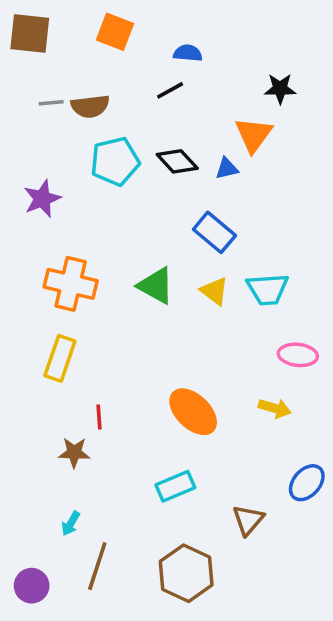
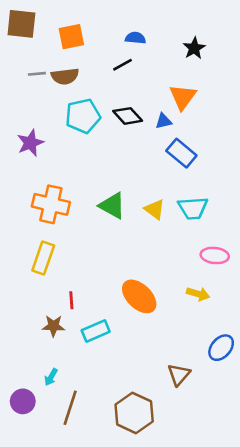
orange square: (115, 32) -> (71, 37), moved, turned -32
black star: (280, 89) -> (194, 48), moved, turned -30
blue rectangle: (214, 232) -> (181, 153), moved
cyan rectangle: (175, 486) -> (96, 331), moved
purple circle: (32, 586) -> (23, 401), moved

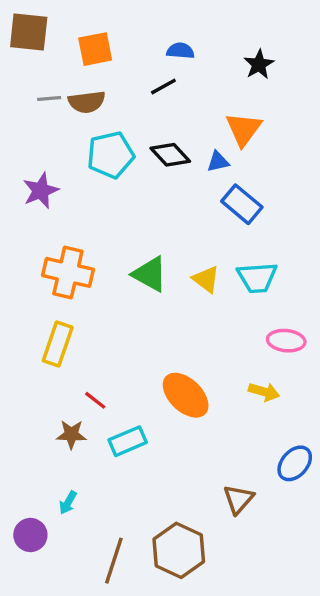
red line: (71, 300) -> (95, 400), turned -48
brown line: (70, 408) -> (114, 561), moved

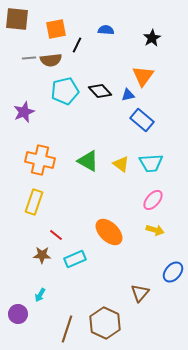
black line: (163, 87) -> (77, 45), moved, turned -35
pink ellipse: (286, 341) -> (153, 200), moved, turned -55

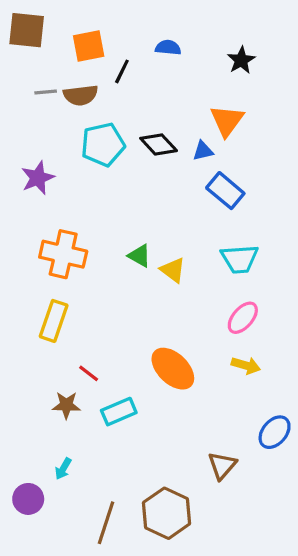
green triangle: (88, 161) -> (139, 256), size x0.7
yellow triangle: (121, 164) -> (173, 270), moved

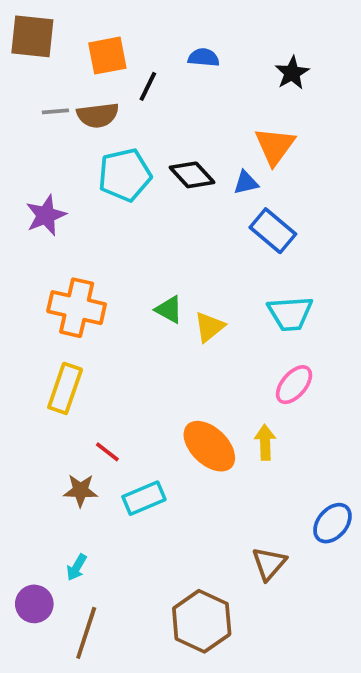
yellow triangle: (173, 270) -> (209, 327), turned 44
yellow arrow: (246, 365) -> (265, 442), moved, turned -108
brown line: (106, 523) -> (86, 633), moved

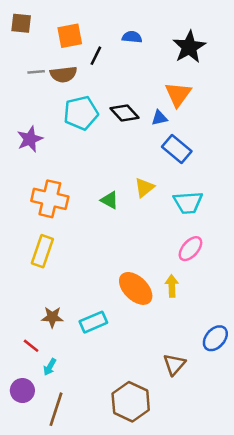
brown square: (32, 36) -> (21, 23), size x0.7
black star: (292, 73) -> (189, 47), size x1.5
yellow triangle: (209, 327) -> (144, 188), moved
red line: (107, 452) -> (31, 346), moved

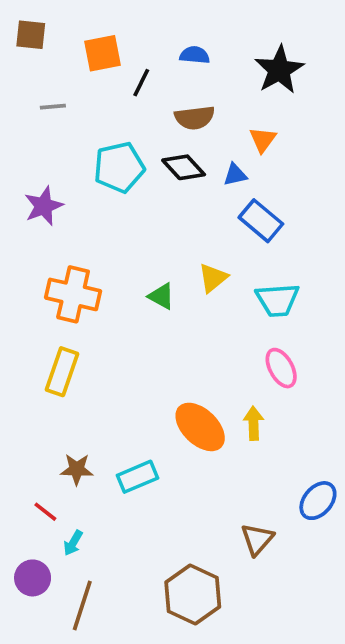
brown semicircle: (63, 74) -> (195, 118), moved
orange triangle: (178, 94) -> (263, 140), size x0.7
pink ellipse: (190, 249) -> (281, 368), turned -70

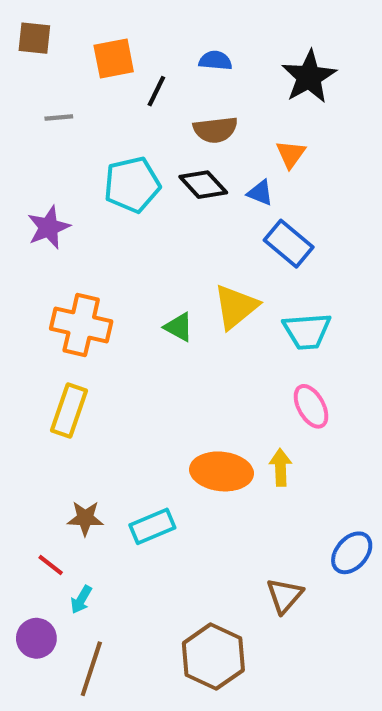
blue triangle: (235, 175) -> (260, 193), turned 35
yellow triangle: (213, 278) -> (236, 307), size x1.4
orange ellipse: (200, 427) -> (222, 471), turned -38

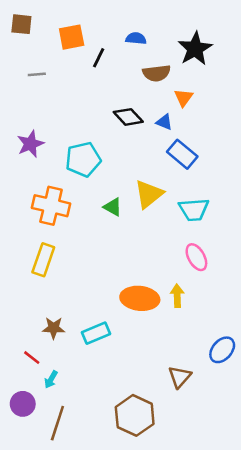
brown semicircle: (215, 130) -> (157, 73), moved
cyan pentagon: (132, 185) -> (83, 159), moved

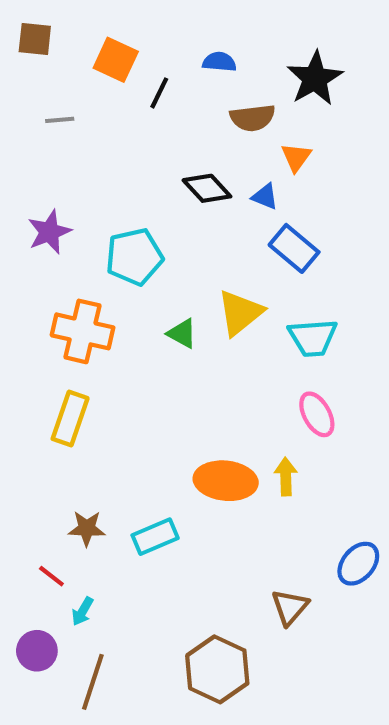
orange square: (72, 37) -> (116, 60), turned 36

